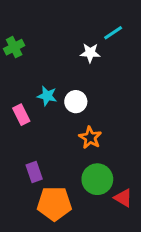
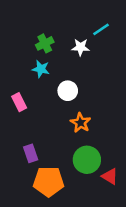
green cross: (14, 47) -> (45, 43), moved
cyan star: (47, 96) -> (41, 69), moved

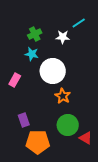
white circle: (68, 91) -> (53, 71), size x1.6
pink rectangle: (19, 102) -> (15, 80), turned 56

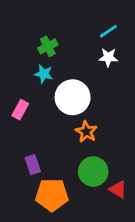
white star: (63, 37) -> (108, 57), moved

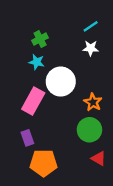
pink rectangle: (20, 110) -> (33, 101), moved, size x1.6
orange star: (86, 132) -> (93, 102), moved
green circle: (93, 172) -> (89, 130), moved

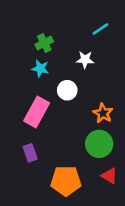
white star: (91, 48) -> (85, 60), moved
white circle: (61, 82) -> (67, 90), size x0.6
orange pentagon: (44, 163) -> (66, 181), moved

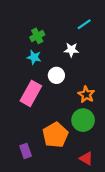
purple rectangle: (30, 153) -> (26, 151), moved
red triangle: (109, 176) -> (86, 158), moved
orange pentagon: (66, 181) -> (55, 135), moved, turned -30

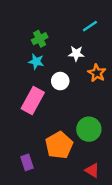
orange star: (86, 95) -> (97, 73), moved

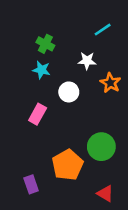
green cross: (40, 39) -> (45, 44), turned -35
pink rectangle: (33, 101) -> (38, 114), size x0.7

